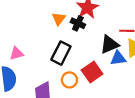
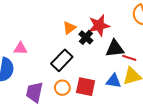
black triangle: (109, 44) -> (115, 49), moved
red square: (92, 72) -> (86, 87), turned 30

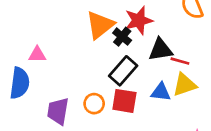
orange triangle: (69, 28) -> (100, 25), size x1.6
black rectangle: (62, 60) -> (123, 71), moved

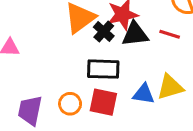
black triangle: (161, 50) -> (135, 34), moved
red line: (180, 61) -> (170, 34), moved
black rectangle: (123, 71) -> (103, 69), turned 48

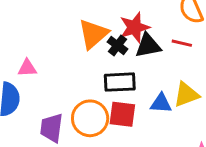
orange circle: (70, 104) -> (90, 118), size x1.6

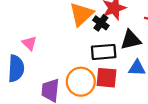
black triangle: (148, 46) -> (131, 40), moved
pink triangle: (27, 68) -> (29, 43), turned 49

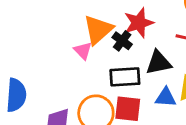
pink triangle: (29, 43) -> (83, 51), moved

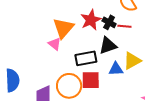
black cross: (122, 41) -> (109, 22), moved

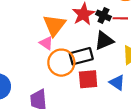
blue triangle: (116, 69) -> (117, 82), moved, turned 42
orange circle: (69, 86) -> (61, 63), moved

